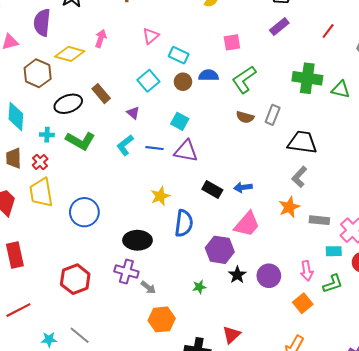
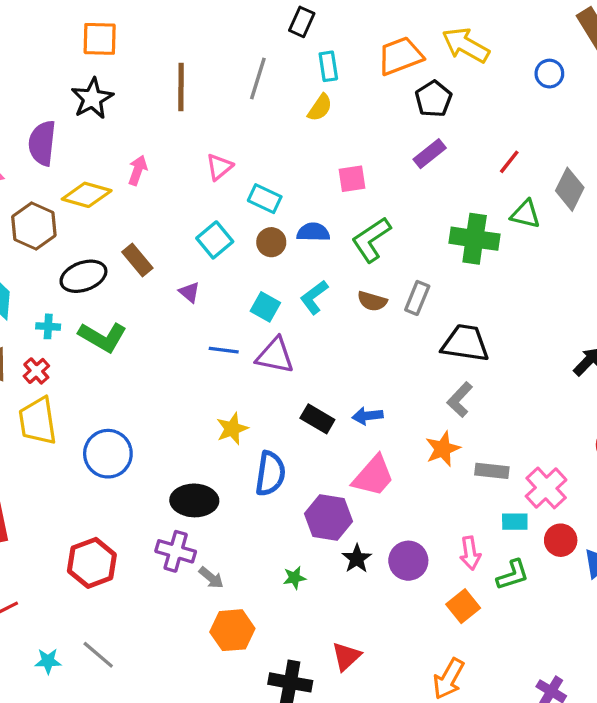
green triangle: (341, 89) -> (525, 214), moved
cyan L-shape: (125, 145) -> (314, 297), moved

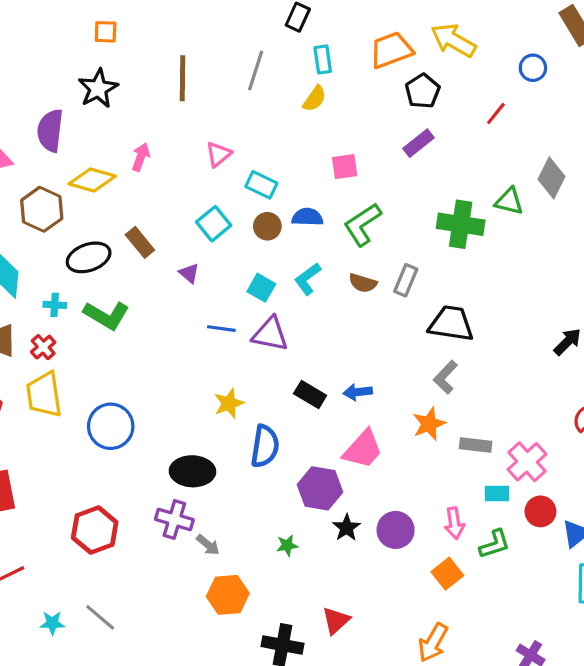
orange square: (100, 39) -> (106, 32), size x0.7
red line: (509, 162) -> (496, 114), moved

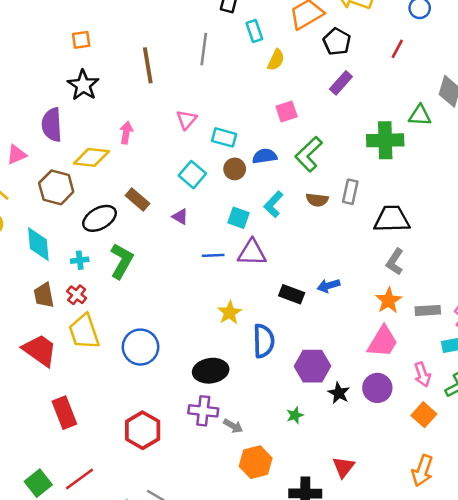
yellow semicircle: (315, 99) -> (276, 60), moved
green L-shape: (106, 315) -> (122, 261), turned -81
pink trapezoid: (363, 449) -> (383, 342), moved

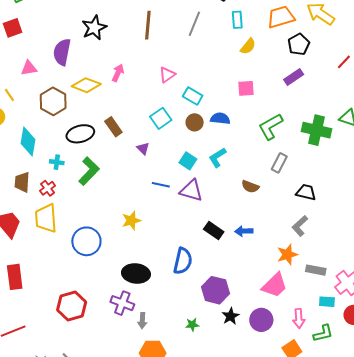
green L-shape: (309, 154) -> (271, 127), moved
brown semicircle: (317, 200) -> (250, 187), moved
black trapezoid: (392, 219) -> (306, 192), size x0.7
yellow star: (230, 313) -> (131, 221), moved
gray arrow: (233, 426) -> (142, 321), turned 49

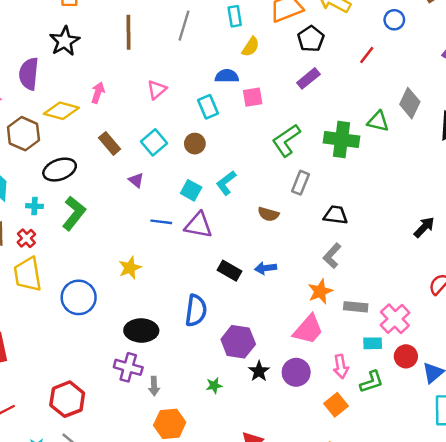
cyan rectangle: (193, 96) -> (208, 107), moved, turned 42
blue semicircle: (220, 118) -> (227, 76), moved
brown rectangle: (113, 127) -> (110, 143), moved
red hexagon: (72, 306) -> (67, 399), moved

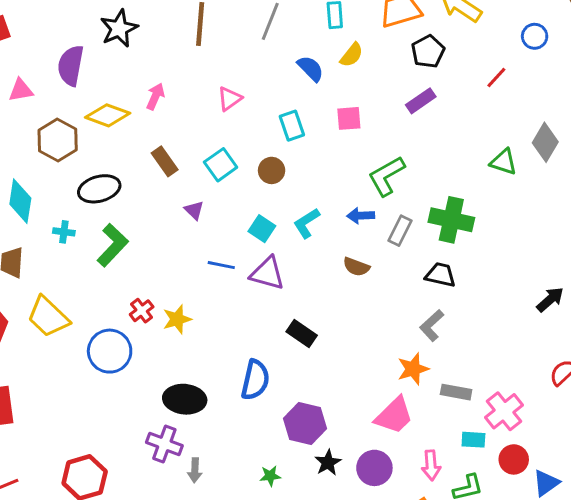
blue semicircle: (227, 76) -> (311, 69), moved, turned 40
green cross: (341, 139) -> (451, 220), moved
red cross: (26, 238) -> (142, 311), moved
blue arrow: (266, 268) -> (361, 216), moved
yellow trapezoid: (28, 274) -> (48, 317), turned -42

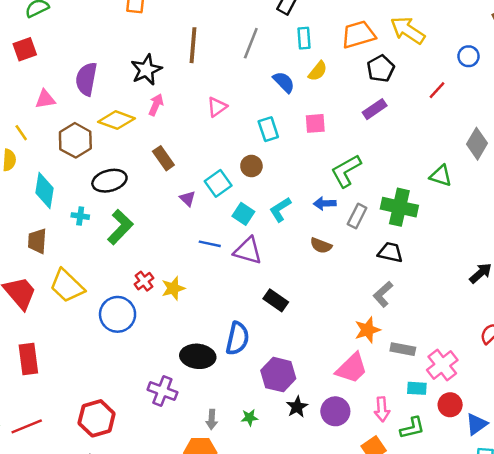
black star: (119, 28) -> (146, 70), moved
green triangle: (504, 162) -> (441, 176), moved
cyan square: (221, 165) -> (218, 183), moved
black ellipse: (185, 399) -> (198, 356), moved
gray arrow: (195, 470) -> (212, 419), moved

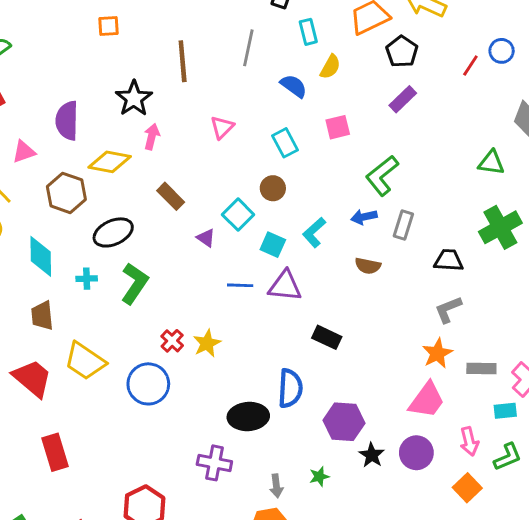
blue circle: (468, 56) -> (502, 51), moved
green cross: (399, 207) -> (500, 227), moved, turned -32
gray L-shape: (383, 294) -> (448, 309), turned 30

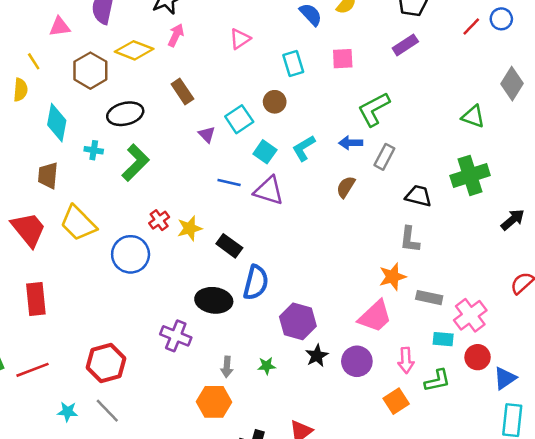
brown semicircle: (368, 266) -> (346, 187), turned 100
gray L-shape: (448, 309) -> (410, 239), turned -72
black rectangle: (327, 337) -> (229, 246), moved

